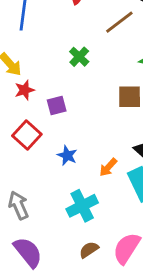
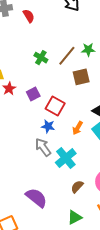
brown line: (119, 22) -> (67, 56), moved
red square: (27, 135) -> (55, 106), moved
gray arrow: (19, 205) -> (43, 147), moved

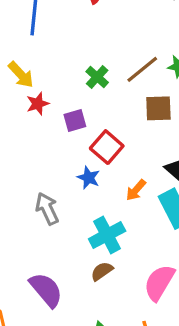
green cross: (41, 58) -> (97, 77), moved
gray arrow: (43, 147) -> (47, 209), moved
brown semicircle: (77, 187) -> (102, 271), moved

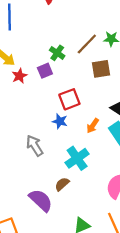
purple square: (75, 121) -> (45, 71), moved
red square: (107, 147) -> (69, 99), turned 35
brown semicircle: (102, 271) -> (62, 184), moved

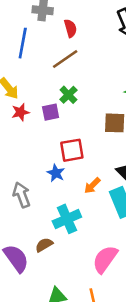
brown line: (87, 44) -> (65, 59), moved

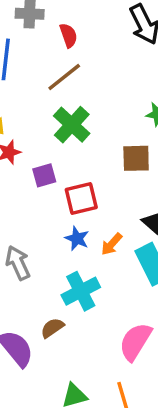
green cross: (68, 95) -> (72, 125), size x1.5
purple square: (51, 112) -> (44, 175), moved
blue star: (56, 173) -> (77, 239), moved

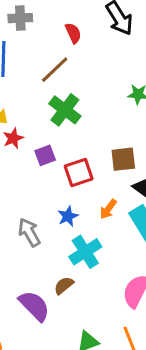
red semicircle: (68, 35) -> (73, 33), moved
brown square: (136, 158) -> (123, 159), moved
blue star: (77, 239) -> (68, 216), moved, turned 30

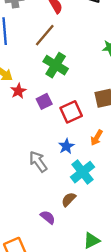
purple semicircle: (34, 306) -> (48, 217), size x0.6

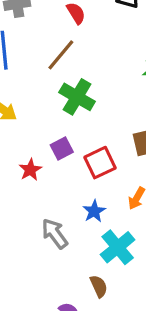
red star: (18, 91) -> (30, 170), moved
brown semicircle: (69, 199) -> (99, 286), turned 112

